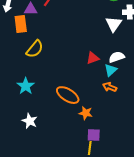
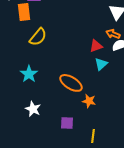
cyan triangle: (111, 70) -> (101, 64), moved
orange arrow: (110, 87) -> (113, 34), moved
purple square: (94, 135) -> (67, 123), moved

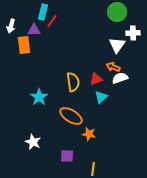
yellow semicircle: (38, 37) -> (73, 82), moved, turned -48
cyan star: (29, 74) -> (39, 97), moved

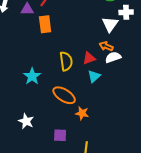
orange rectangle: (24, 45) -> (45, 24), moved

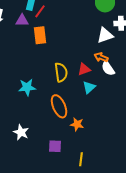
white triangle: (110, 24) -> (105, 35), turned 36
white semicircle: (113, 57) -> (108, 68), turned -105
cyan star: (32, 76) -> (27, 87), turned 30
orange ellipse: (64, 95) -> (59, 106), turned 35

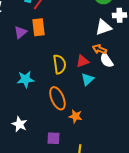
purple triangle: (22, 20) -> (20, 32), moved, turned -40

